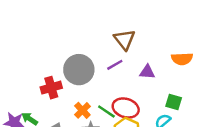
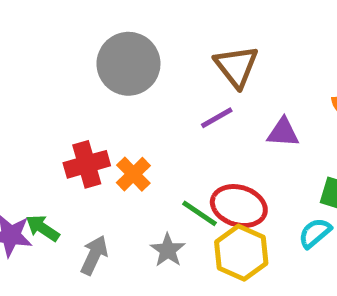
gray circle: (79, 70) -> (128, 64), moved
orange cross: (82, 110) -> (133, 174), moved

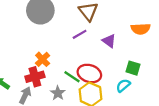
purple triangle: (283, 132) -> (109, 41), turned 32
red cross: (87, 164) -> (35, 77), moved

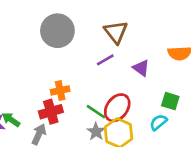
orange cross: (43, 59) -> (60, 90), turned 32
red ellipse: (89, 74) -> (117, 108), turned -70
gray star: (58, 93) -> (96, 132), moved

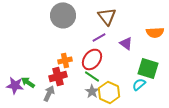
green square: (170, 101) -> (148, 68), size x1.5
red ellipse: (117, 108) -> (92, 59), moved

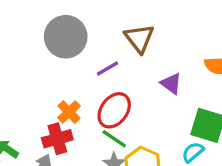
purple line: (99, 37) -> (108, 68), moved
orange cross: (65, 60) -> (69, 112), turned -32

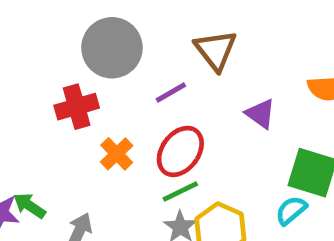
red cross: (57, 139) -> (77, 107), moved
green line: (114, 139) -> (180, 192), turned -60

